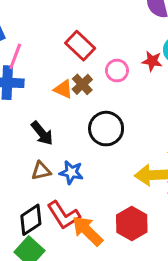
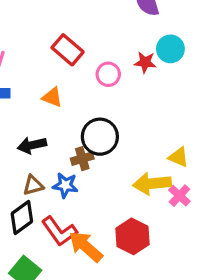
brown cross: (82, 84) -> (82, 159), moved, turned 30
black arrow: (42, 133) -> (32, 145), turned 120
black diamond: (31, 220) -> (22, 218), moved

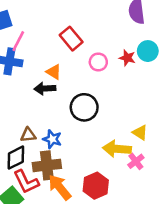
black arrow: (32, 145) -> (45, 88), moved
brown cross: (82, 159) -> (47, 165), moved, size x1.6
red L-shape: (59, 231) -> (26, 182), moved

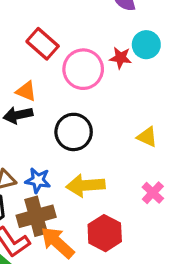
pink circle: (98, 62) -> (83, 69), size x1.6
yellow triangle: (140, 133) -> (147, 137), moved
yellow arrow: (117, 149) -> (85, 185), moved

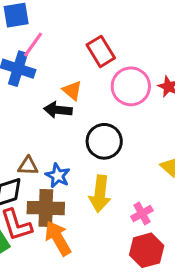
yellow arrow: (85, 185) -> (100, 194), turned -96
pink cross: (153, 193) -> (142, 213), moved
red hexagon: (105, 233) -> (147, 250), moved

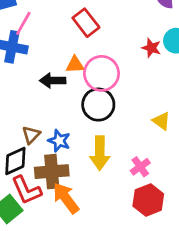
pink circle: (131, 86) -> (102, 73), moved
orange triangle: (72, 90) -> (75, 65), moved, turned -36
brown triangle: (28, 166) -> (31, 135), turned -42

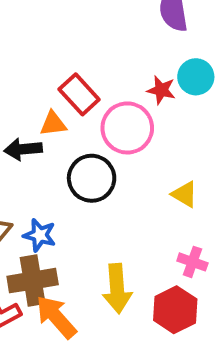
red rectangle: (86, 23) -> (79, 94), moved
pink circle: (102, 73) -> (127, 128), moved
yellow arrow: (100, 153) -> (117, 289), moved
pink cross: (140, 167) -> (192, 262), moved, turned -30

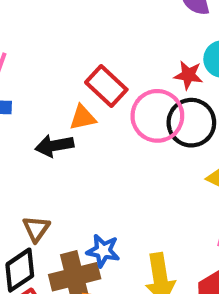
black circle: (92, 178) -> (191, 123), moved
blue star: (40, 235) -> (103, 251), moved

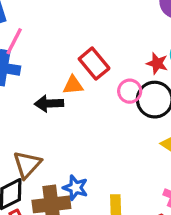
pink circle: (157, 116) -> (130, 91), size x0.6
brown triangle: (36, 229) -> (27, 164), size x1.4

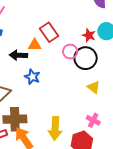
blue star: (75, 188) -> (32, 77), moved

